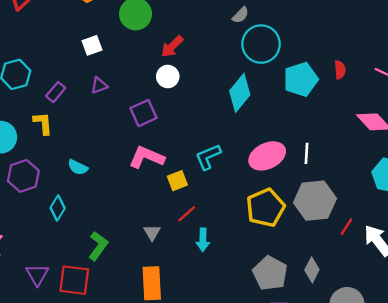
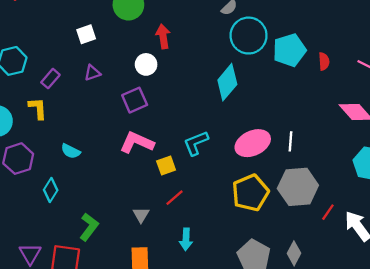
red arrow: (172, 46) -> (163, 36), turned 125
white circle: (168, 76) -> (146, 64), moved
cyan pentagon: (301, 79) -> (289, 50), moved
cyan arrow: (203, 240) -> (186, 239), moved

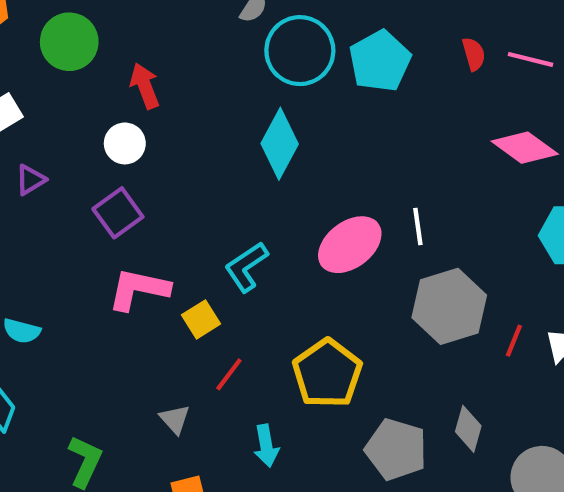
red semicircle: (324, 61) -> (474, 54), moved
yellow pentagon: (250, 193) -> (327, 373), moved

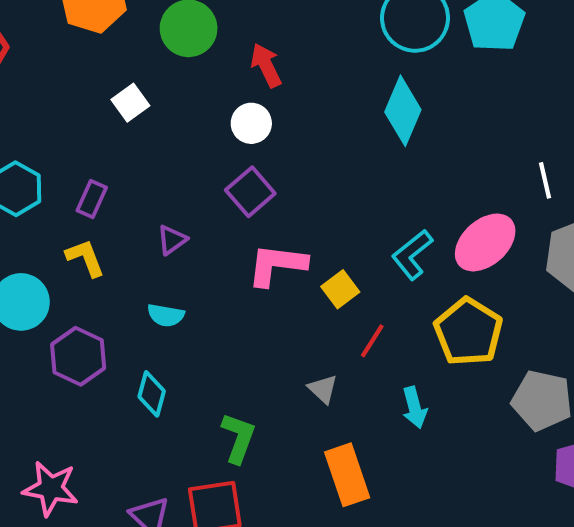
purple triangle: (30, 180) -> (172, 240), moved
pink ellipse: (350, 245) -> (485, 242), moved
cyan L-shape: (246, 267) -> (412, 255), moved

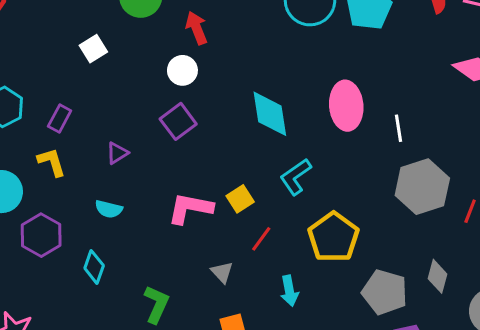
cyan diamond: (403, 111) -> (270, 114), moved, turned -36
pink ellipse: (485, 242) -> (346, 106), moved, turned -57
pink L-shape: (277, 265) -> (190, 208), moved

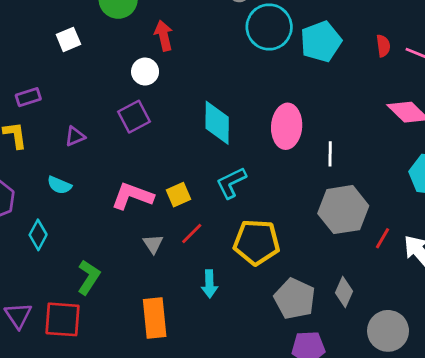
purple rectangle: (60, 119) -> (28, 97), turned 35
yellow pentagon: (333, 237) -> (257, 242), turned 30
gray triangle: (222, 272) -> (153, 244), moved

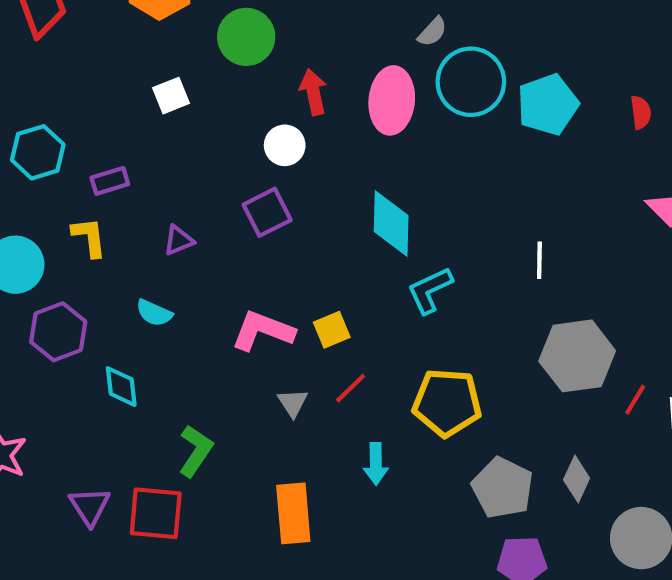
pink ellipse: (287, 126) -> (392, 100), moved
white line: (330, 154) -> (539, 260), moved
cyan L-shape: (231, 183) -> (430, 290), moved
cyan diamond: (38, 235) -> (121, 387), turned -36

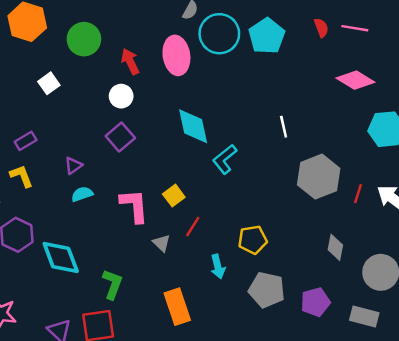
cyan semicircle: (154, 313) -> (82, 194), moved, turned 150
pink L-shape: (263, 331) -> (134, 206), turned 78
cyan diamond: (121, 387) -> (61, 258), size x1.6
yellow pentagon: (447, 403) -> (253, 240), moved, size x0.7
gray pentagon: (503, 488) -> (267, 290), moved

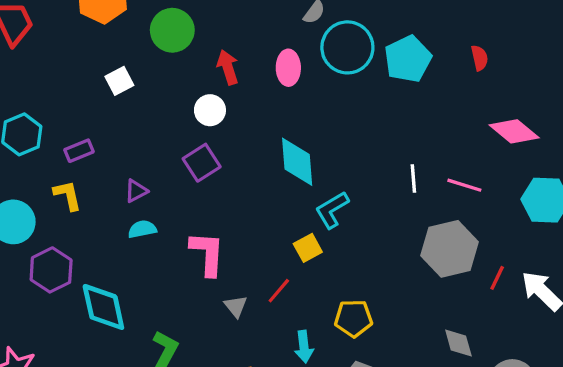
pink line: (355, 28) -> (464, 185), moved
pink ellipse: (176, 55) -> (288, 68), size x0.7
yellow square: (174, 196) -> (308, 248), moved
gray diamond: (335, 247) -> (458, 343), turned -35

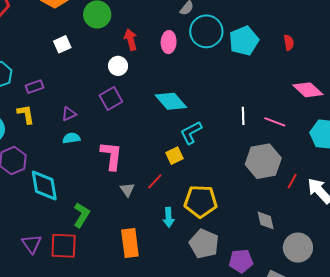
cyan diamond: (297, 162) -> (171, 101), turned -40
yellow pentagon: (353, 318) -> (201, 201), size x1.4

